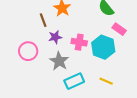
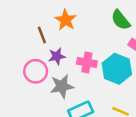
pink circle: (28, 51) -> (36, 71), moved
gray star: (59, 61) -> (62, 86), turned 30

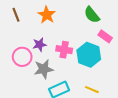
brown line: (42, 35) -> (16, 15), moved

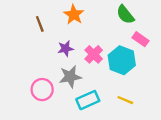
brown line: (16, 15) -> (40, 24), moved
pink cross: (64, 50) -> (94, 54), turned 35
pink circle: (22, 57) -> (42, 90), moved

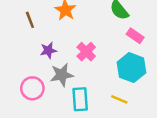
purple star: (66, 49) -> (48, 50), moved
cyan hexagon: (122, 60) -> (131, 68), moved
cyan rectangle: (88, 100) -> (80, 99), turned -70

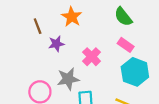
pink rectangle: (135, 36) -> (126, 45), moved
purple star: (48, 50) -> (56, 44), moved

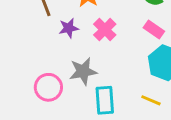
pink cross: (92, 57) -> (105, 30), moved

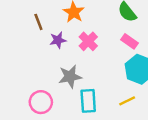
pink circle: (48, 87) -> (41, 102), moved
yellow line: (151, 100) -> (127, 101), turned -49

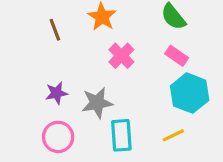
purple star: (58, 40) -> (56, 93), moved

